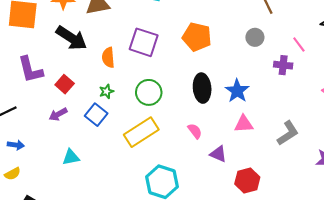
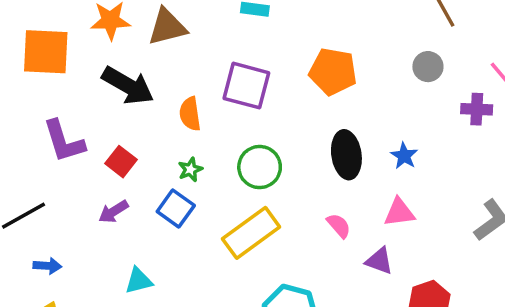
blue star: (237, 91) -> (404, 156), size x0.7
pink triangle: (244, 124) -> (399, 212), moved

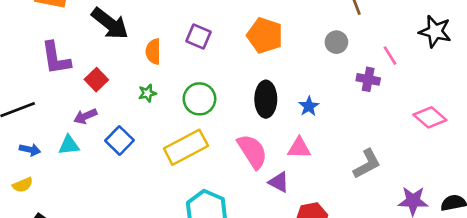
purple square: (246, 86) -> (198, 36), size x0.7
blue square: (176, 208) -> (120, 140), moved
pink semicircle: (339, 226) -> (252, 151), size x1.8
cyan triangle: (139, 281) -> (69, 145), moved

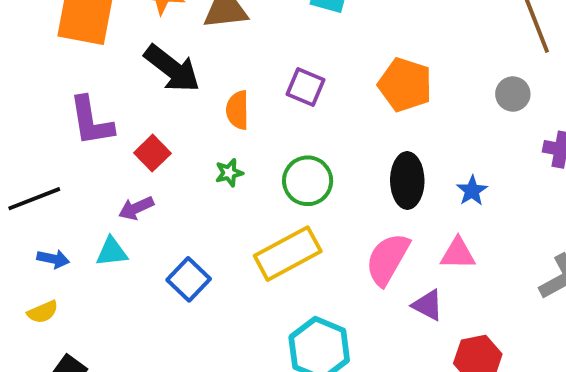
blue square: (120, 140) -> (189, 279), moved
pink semicircle: (252, 151) -> (388, 259), turned -117

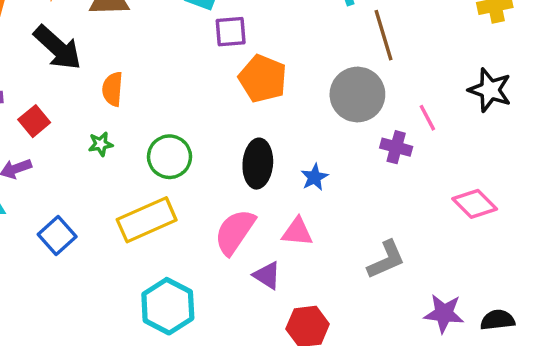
purple square: (305, 87) -> (231, 32), moved, turned -32
gray circle: (513, 94) -> (357, 95), size x1.8

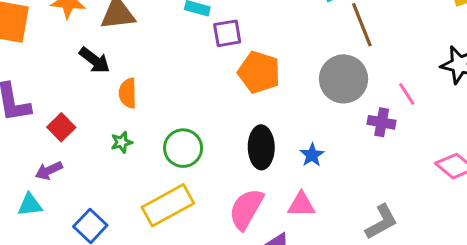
black arrow: (58, 48) -> (95, 60), moved, size x0.7

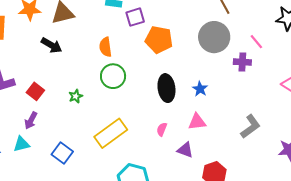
orange semicircle: (128, 93) -> (105, 47), moved
green circle: (183, 148) -> (113, 76), moved
purple arrow: (49, 170) -> (31, 120), turned -30
pink semicircle: (246, 209) -> (162, 129), size x0.5

